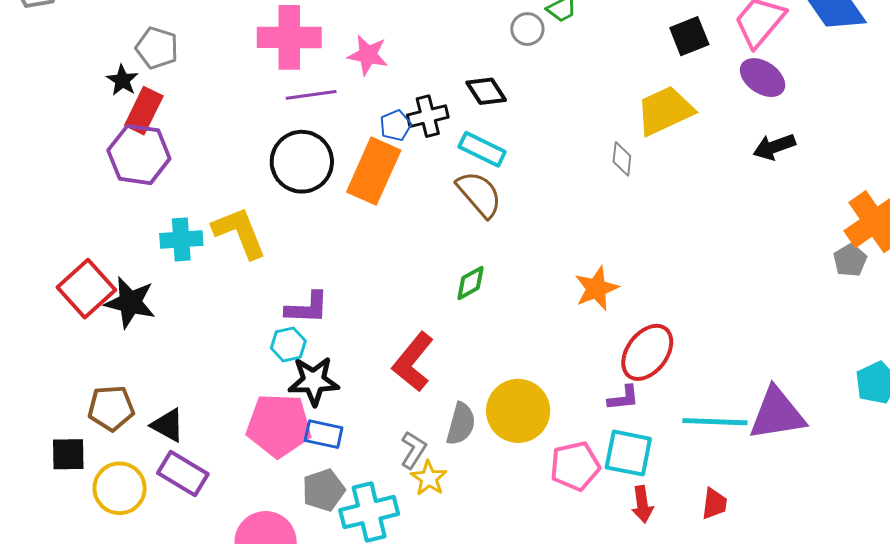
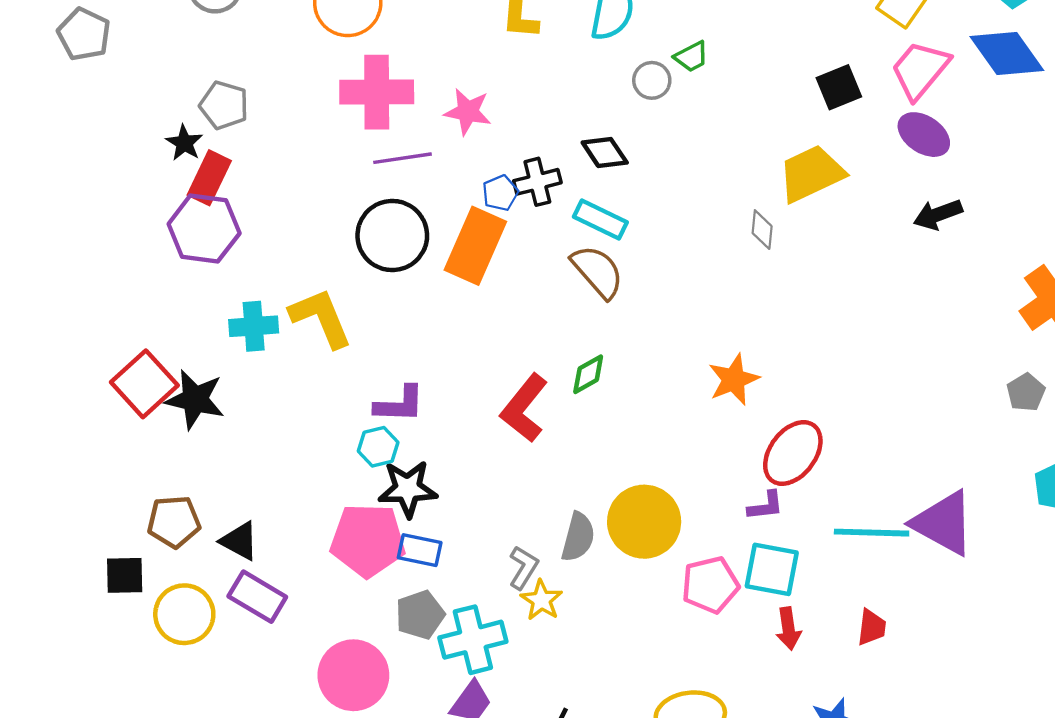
gray pentagon: (850, 260) -> (1026, 392), moved
red L-shape: (413, 362) -> (524, 408), moved
purple triangle: (777, 414) -> (943, 523), turned 38

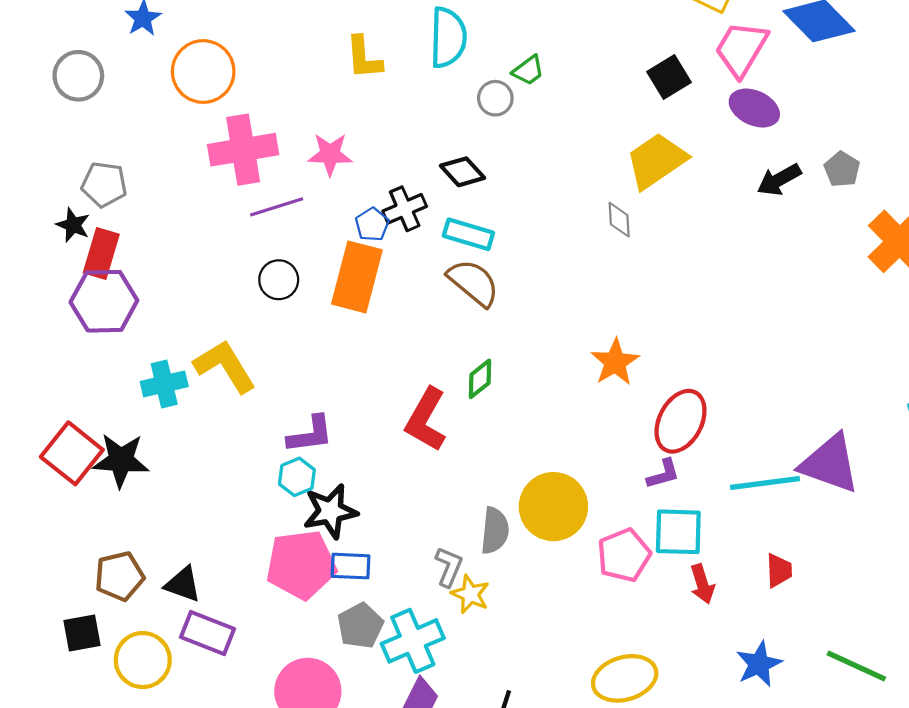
black circle: (392, 236) -> (279, 280), size x0.6
gray pentagon: (1026, 392) -> (842, 169), moved

